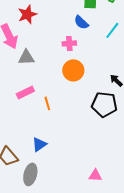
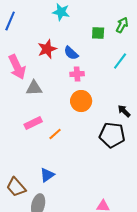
red star: (27, 14) -> (47, 49), moved
blue semicircle: (81, 22) -> (71, 53), moved
orange line: (47, 103) -> (55, 134), turned 64

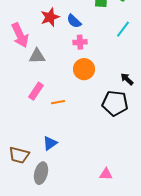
pink rectangle: (33, 123) -> (36, 91), turned -30
orange line: (55, 134) -> (58, 102), turned 32
brown trapezoid: (16, 187) -> (19, 155), turned -35

